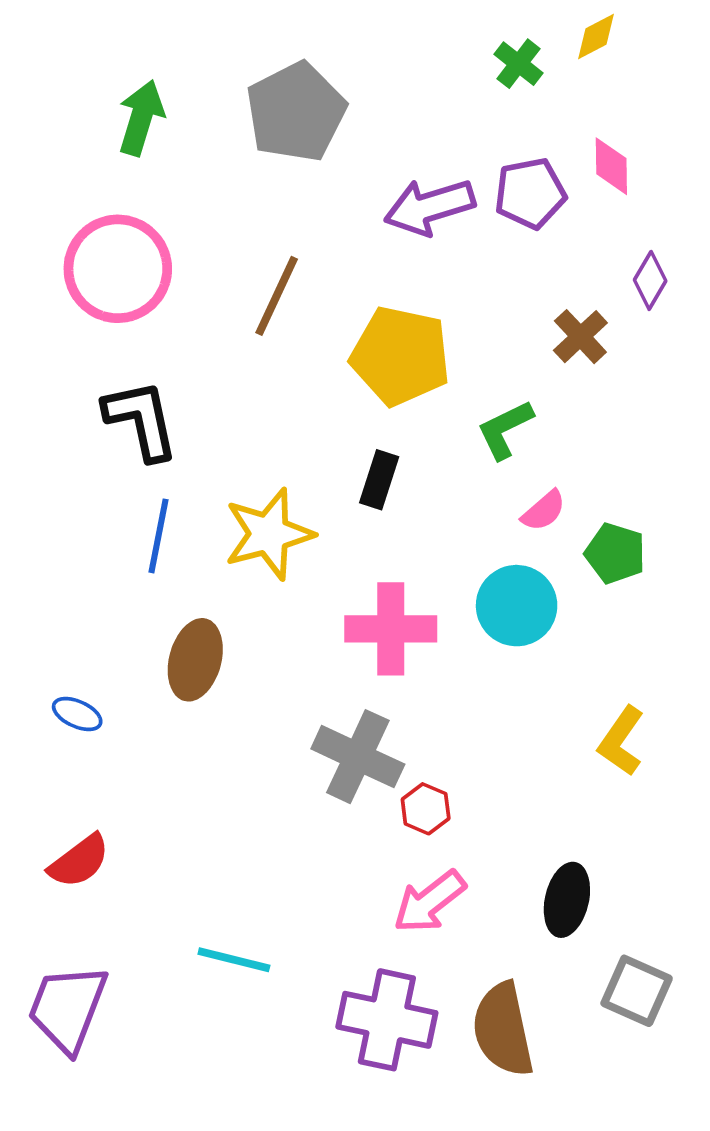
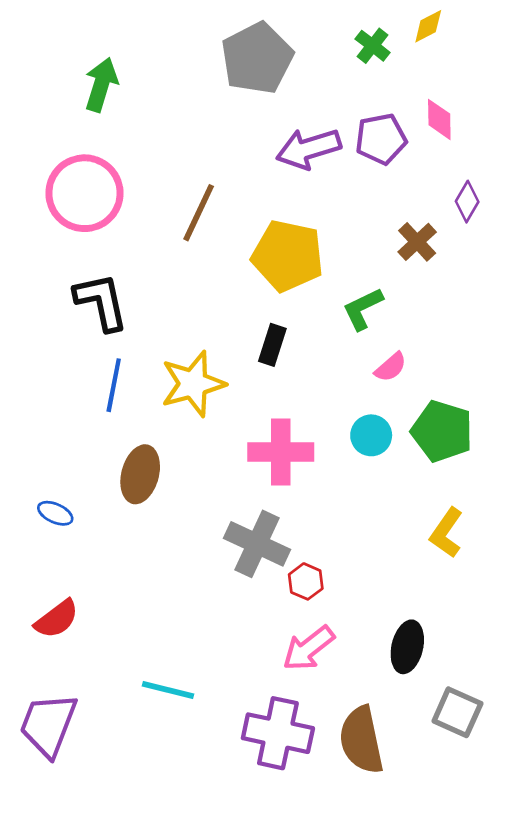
gray pentagon: (296, 112) -> (257, 58), moved
green pentagon: (615, 553) -> (442, 431), moved, size x1.4
cyan circle: (517, 606) -> (371, 435), size x0.7

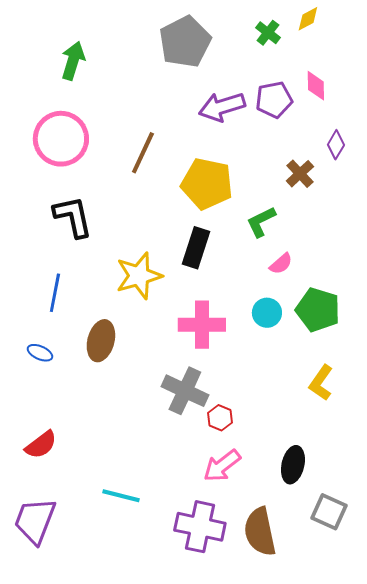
black rectangle: (272, 345) -> (196, 248), size x1.4
blue line: (114, 385) -> (55, 293), moved
blue ellipse: (55, 513) -> (40, 353), moved

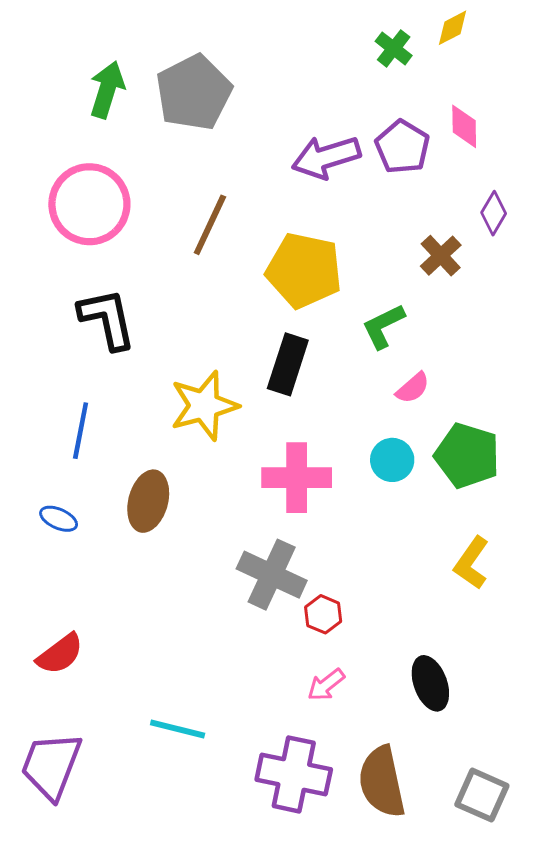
gray pentagon: (185, 42) -> (194, 93), moved
purple pentagon: (274, 100) -> (402, 147), turned -30
black ellipse: (293, 465) -> (430, 683), turned -33
pink arrow: (222, 466) -> (326, 685), size x0.7
gray square: (329, 512) -> (482, 795), moved

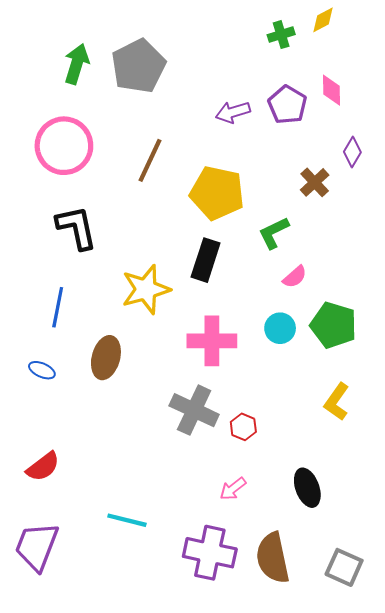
green cross: (394, 48) -> (281, 35), turned 35
purple arrow: (326, 157) -> (233, 112), size x0.7
red hexagon: (323, 614) -> (243, 427), moved

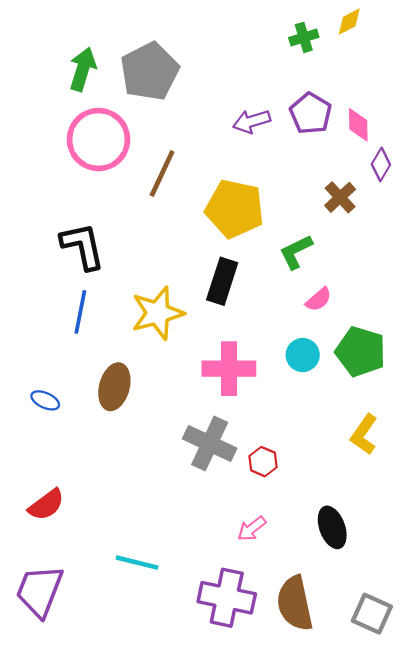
pink diamond: (331, 90) -> (358, 125), moved
pink circle: (64, 146) -> (99, 140), moved
blue line: (58, 307) -> (80, 312), moved

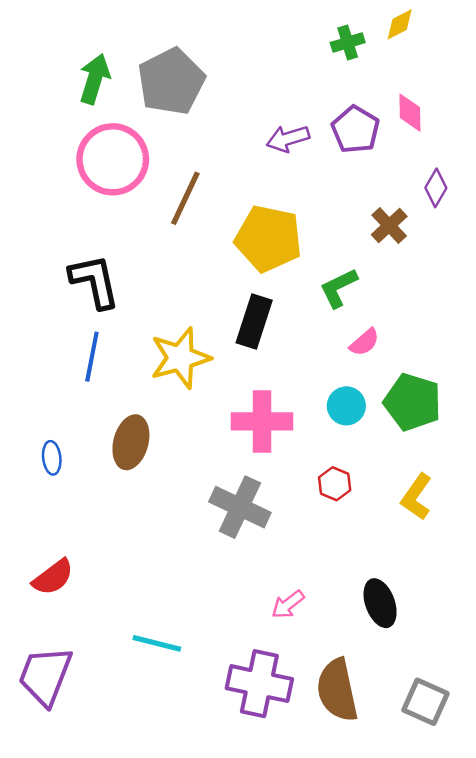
pink diamond: (358, 125) -> (410, 113), moved
blue ellipse: (45, 400) -> (52, 458), turned 60
red hexagon: (263, 462) -> (335, 484), moved

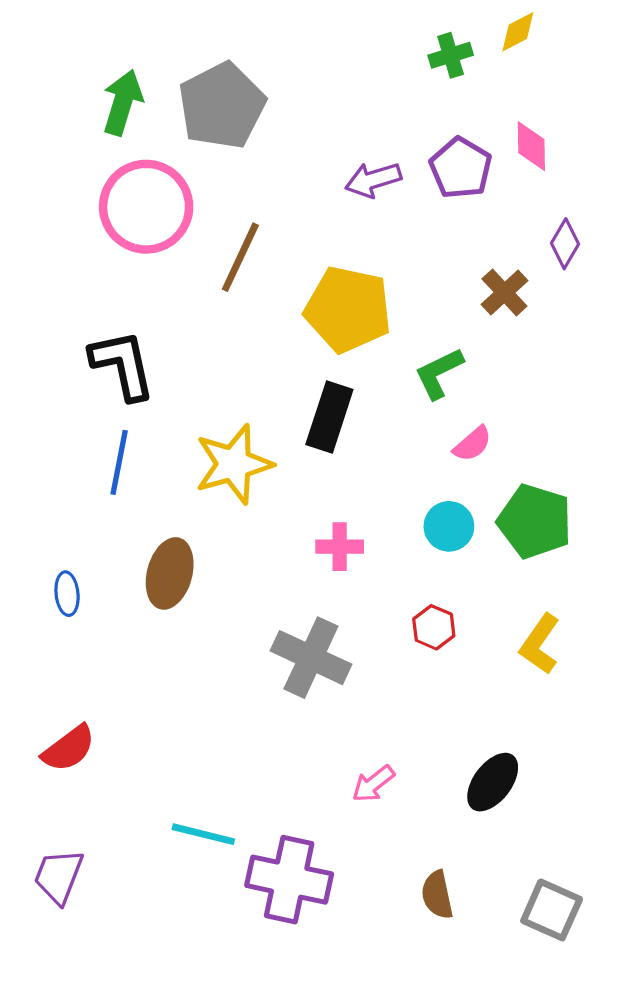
pink cross: (262, 421) -> (340, 547), size x0.6
black ellipse: (380, 603) -> (493, 782), turned 57
purple trapezoid: (45, 676) -> (59, 876), size x0.7
purple cross: (259, 684) -> (289, 880), moved
brown semicircle: (337, 690) -> (437, 895), size x0.6

